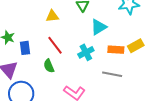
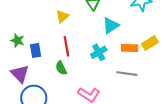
yellow triangle: (52, 16) -> (62, 16), turned -32
red line: (55, 45) -> (66, 46), turned 30

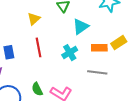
green semicircle: (61, 68) -> (37, 89), moved

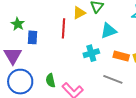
yellow triangle: (34, 19) -> (79, 13), moved
red line: (38, 47) -> (64, 28), moved

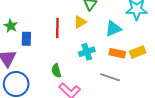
yellow triangle: (79, 13) -> (80, 22), moved
cyan triangle: (109, 31) -> (113, 29), moved
green semicircle: (50, 80) -> (56, 71), moved

